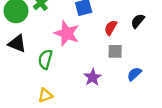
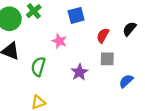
pink star: (67, 33) -> (59, 41), size x0.6
purple star: (93, 77) -> (79, 72), moved

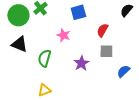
black semicircle: (129, 29) -> (126, 10), moved

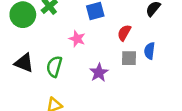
black triangle: (19, 44) -> (24, 63), moved
blue semicircle: (123, 71) -> (150, 51), moved, turned -40

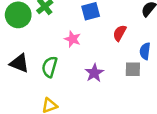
gray square: (129, 58) -> (133, 69), moved

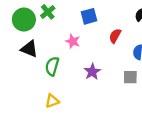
black triangle: (19, 63) -> (29, 49), moved
gray square: (133, 69) -> (130, 77), moved

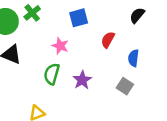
green semicircle: (52, 66) -> (52, 74), moved
gray square: (130, 77) -> (125, 86), turned 32

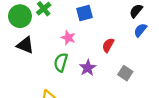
red semicircle: (108, 40) -> (108, 45), moved
blue semicircle: (133, 58) -> (140, 30), moved, turned 32

